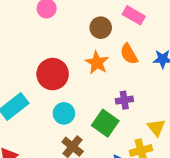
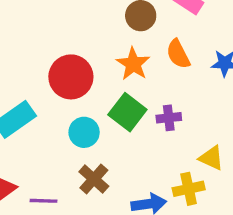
green square: (105, 123) -> (127, 112), moved
yellow triangle: (156, 128) -> (211, 158), turned -30

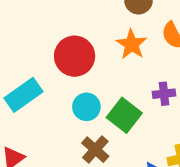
green square: (127, 112) -> (124, 115), moved

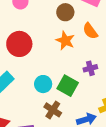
red circle: (75, 56) -> (19, 44), moved

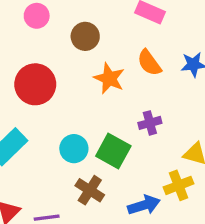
brown circle: (65, 12) -> (85, 36), moved

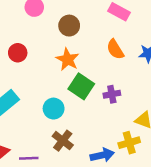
orange star: (109, 78) -> (68, 59), moved
red circle: (35, 84) -> (18, 53), moved, size x0.6
green square: (113, 151) -> (81, 86), moved

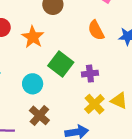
orange star: (68, 59) -> (33, 37), moved
yellow cross: (129, 143) -> (94, 104), moved, turned -30

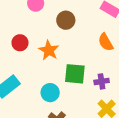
green square: (61, 64) -> (75, 74), turned -30

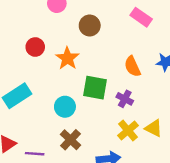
orange semicircle: (106, 42) -> (132, 66), moved
purple cross: (102, 81) -> (125, 99), turned 32

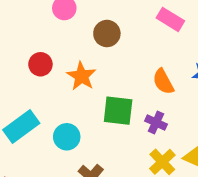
cyan circle: (65, 107) -> (67, 137), moved

